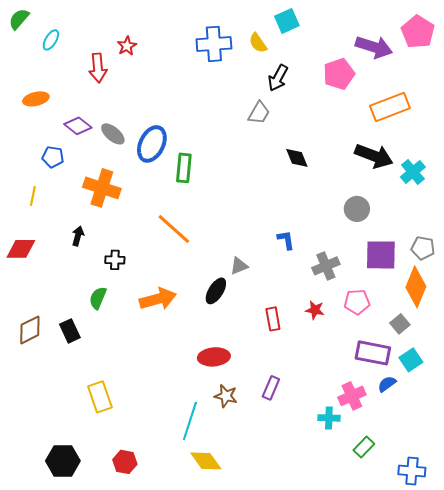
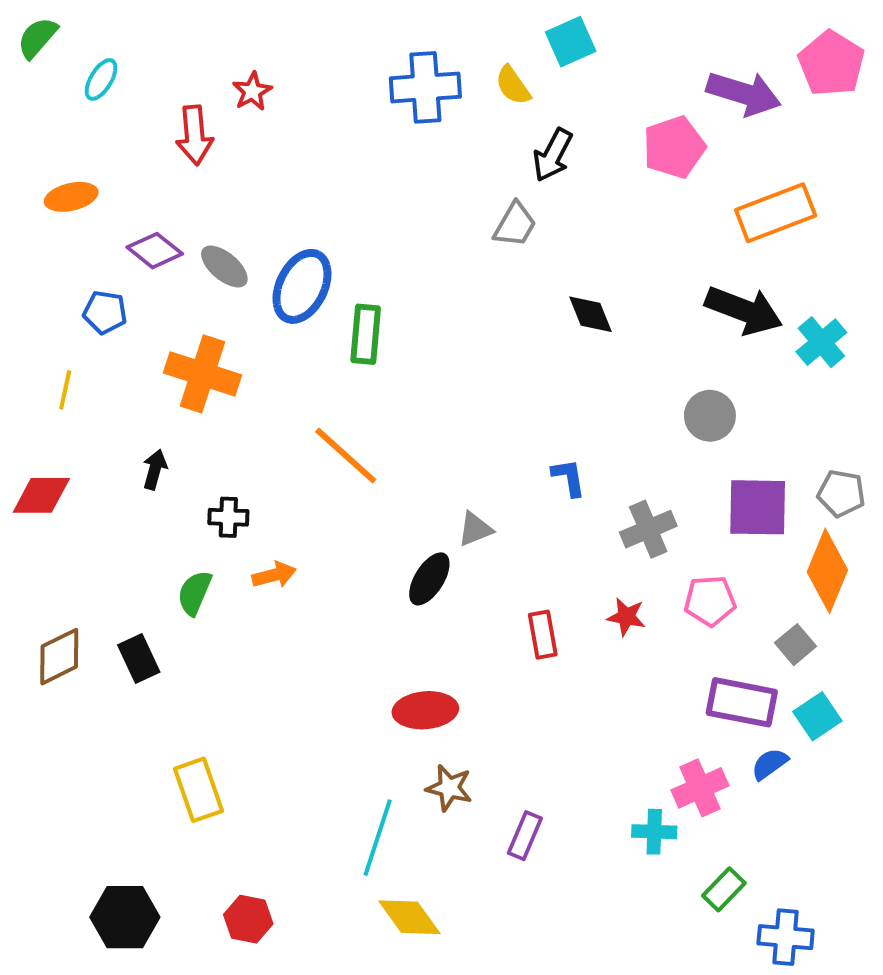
orange arrow: (158, 299) -> (274, 575), moved, size x0.6
purple rectangle: (271, 388) -> (525, 836), moved
blue cross: (412, 471) -> (786, 937), moved

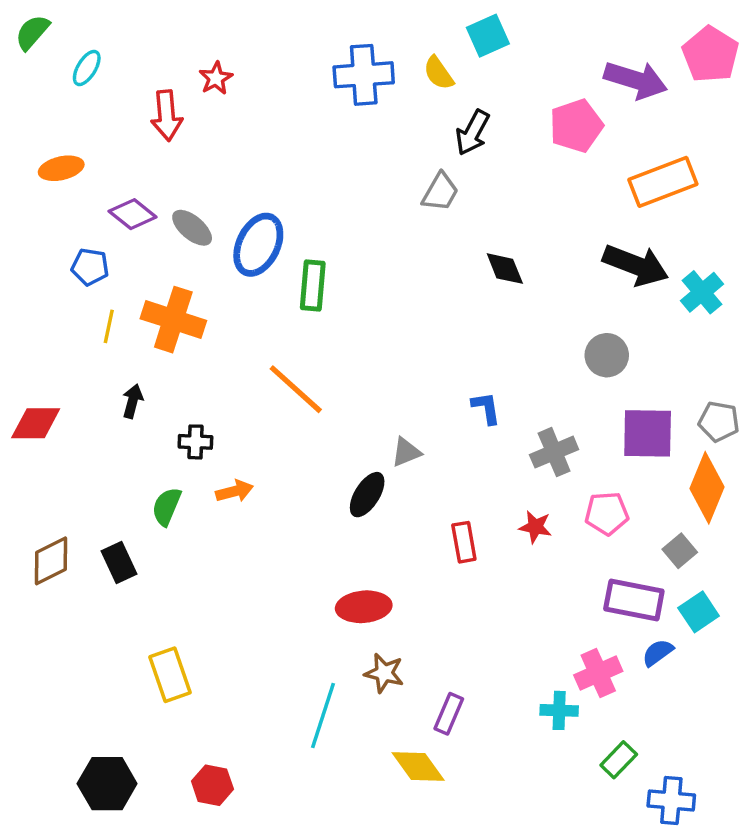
yellow line: (65, 390) -> (109, 326), moved
yellow diamond: (409, 917) -> (418, 767), moved

